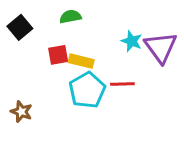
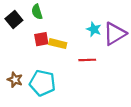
green semicircle: (70, 17) -> (37, 12), moved, turned -96
purple triangle: (161, 47) -> (115, 34), turned 35
cyan pentagon: (87, 90) -> (42, 83), moved, turned -30

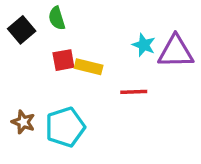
purple triangle: (115, 34) -> (176, 52), turned 30
cyan pentagon: (42, 83) -> (65, 127), turned -30

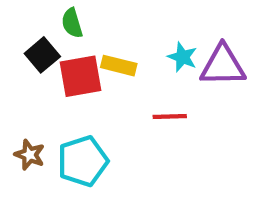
black square: (22, 30) -> (42, 55), moved
red square: (63, 60) -> (81, 76), size x1.5
yellow rectangle: (89, 67) -> (119, 66), moved

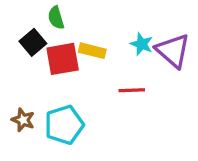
purple triangle: (223, 66) -> (173, 51), turned 42

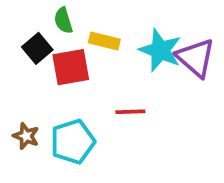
cyan star: (142, 44) -> (160, 50), size x1.6
yellow rectangle: (92, 51) -> (104, 41), moved
red line: (132, 90) -> (130, 112), moved

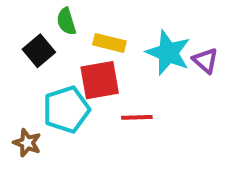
purple triangle: (196, 58) -> (205, 61), size x0.6
red square: (71, 67) -> (100, 80), moved
cyan pentagon: (73, 142) -> (66, 110), moved

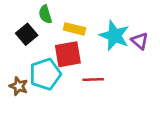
brown star: (27, 143) -> (19, 86), moved

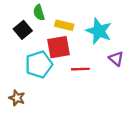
purple triangle: (140, 41) -> (116, 59), moved
brown star: (19, 86) -> (17, 98), moved

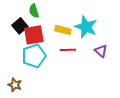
yellow rectangle: (64, 25) -> (63, 30), moved
red square: (58, 47) -> (34, 35), moved
red line: (80, 69) -> (68, 50), moved

